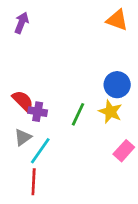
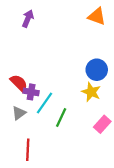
purple arrow: (21, 23) -> (28, 19), moved
green line: (78, 114) -> (61, 118), moved
cyan line: (40, 151) -> (44, 103), moved

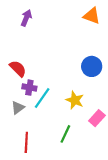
red semicircle: (19, 83) -> (18, 69), moved
yellow star: (91, 92) -> (75, 100), moved
green line: (61, 118) -> (65, 134), moved

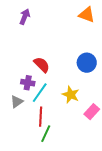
red semicircle: (18, 69) -> (42, 65), moved
green line: (65, 134) -> (46, 134), moved
red line: (26, 142) -> (41, 117), moved

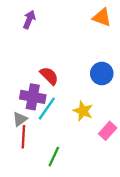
purple cross: (28, 83) -> (33, 97), size x1.5
red line: (41, 117) -> (23, 137), moved

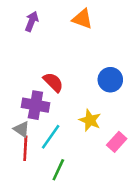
orange triangle: (102, 17) -> (82, 19), moved
cyan line: (47, 109) -> (51, 137), moved
gray triangle: (20, 119) -> (22, 129), turned -49

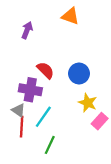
purple arrow: (32, 21) -> (27, 30), moved
blue circle: (110, 80) -> (79, 74), moved
yellow star: (90, 120) -> (88, 103), moved

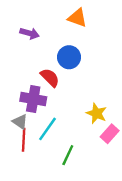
purple arrow: (27, 30) -> (30, 33), turned 84
blue circle: (79, 74) -> (69, 57), moved
green line: (50, 145) -> (68, 155), moved

